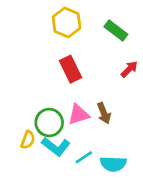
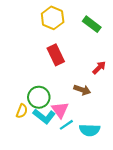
red arrow: (129, 69) -> (99, 68), moved
brown arrow: (104, 113) -> (82, 90), turned -49
pink triangle: (79, 115) -> (60, 110), moved, turned -48

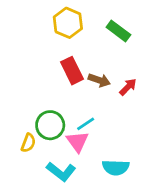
brown arrow: (82, 90) -> (99, 80), moved
cyan L-shape: (44, 116) -> (61, 172), moved
cyan line: (66, 125) -> (86, 124), moved

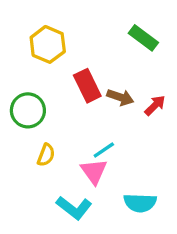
yellow hexagon: (68, 23) -> (48, 44), moved
green circle: (50, 125) -> (28, 110), moved
yellow semicircle: (28, 143) -> (46, 155), moved

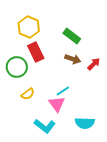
green rectangle: (143, 38) -> (72, 36), moved
red rectangle: (87, 86) -> (36, 52), moved
yellow semicircle: (46, 155) -> (28, 94), turned 32

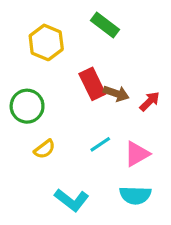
green rectangle: (72, 36) -> (105, 25), moved
red rectangle: (36, 52) -> (92, 84), moved
pink triangle: (57, 104) -> (137, 154), moved, turned 36

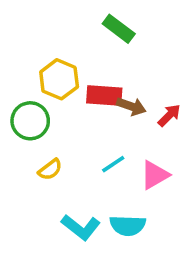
yellow hexagon: (46, 42) -> (59, 79), moved
red rectangle: (92, 84) -> (104, 96), turned -60
cyan semicircle: (135, 195) -> (128, 225), moved

